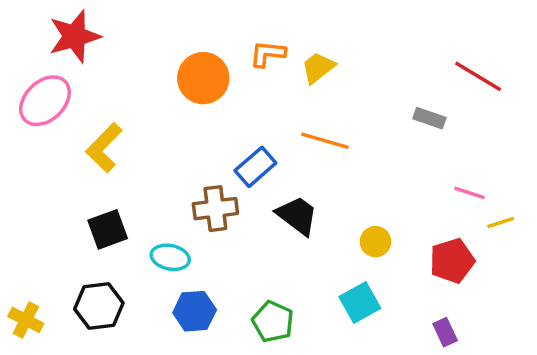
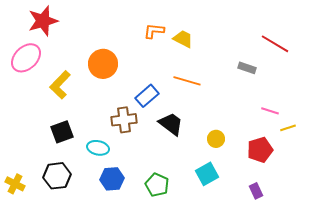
yellow trapezoid: (318, 68) -> (183, 39), turned 65
orange circle: (203, 78) -> (103, 64), moved

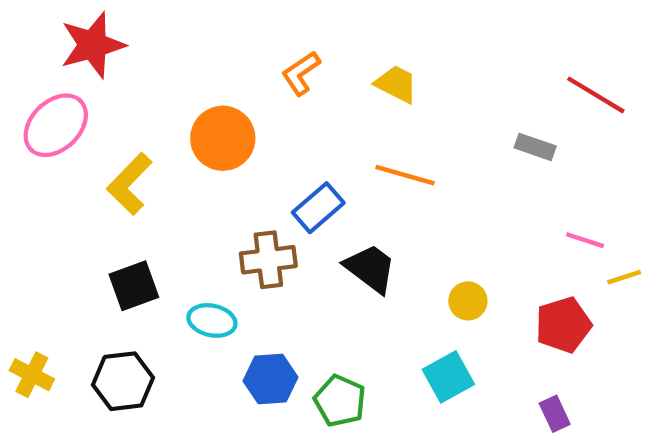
orange L-shape: (154, 31) -> (301, 73), moved, turned -40
blue hexagon: (112, 179) -> (271, 379), moved
yellow cross: (15, 184) -> (32, 375), moved

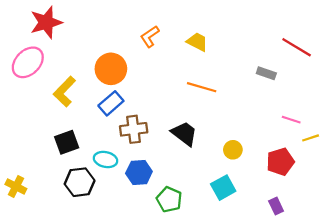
blue rectangle: (318, 208) -> (111, 103), moved
blue hexagon: (271, 379) -> (139, 172), moved
black hexagon: (123, 381) -> (80, 182), moved

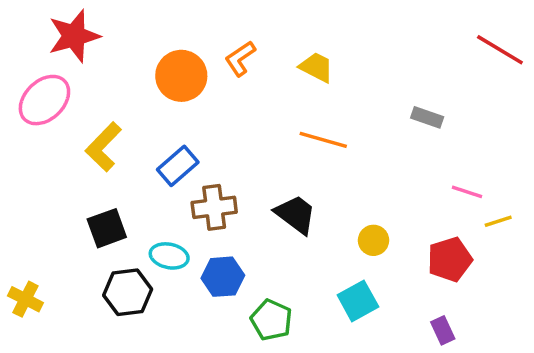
red line: (297, 47) -> (500, 50), moved
orange circle: (111, 69) -> (181, 76), moved

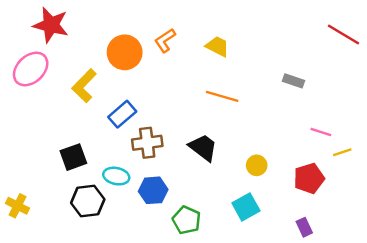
red star: (74, 36) -> (51, 25), turned 30
yellow L-shape: (103, 147) -> (84, 86), moved

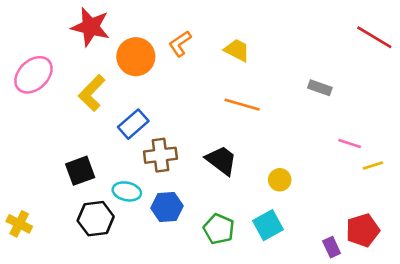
red star: (51, 25) -> (90, 27), moved
red pentagon: (309, 178) -> (363, 230), moved
green pentagon: (186, 220) -> (219, 229), moved

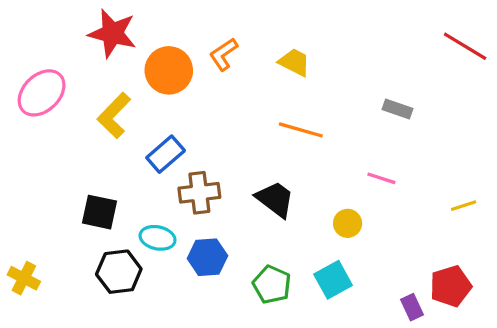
pink line: (350, 143) -> (381, 178), moved
black square: (80, 171) -> (100, 212), turned 32

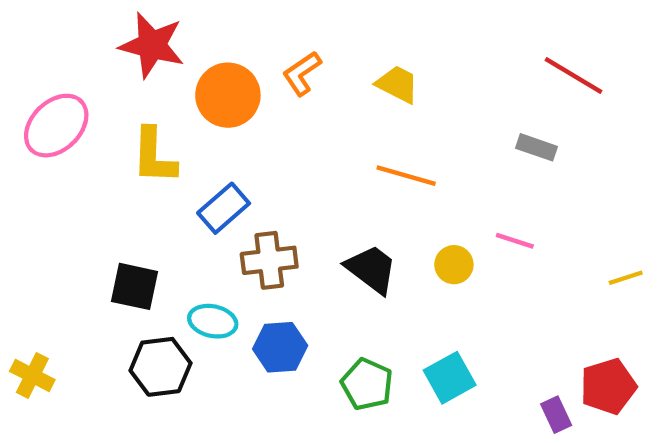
red line: (465, 46) -> (573, 76), moved
yellow L-shape: (114, 115) -> (154, 156), turned -42
yellow circle: (348, 223) -> (454, 265), moved

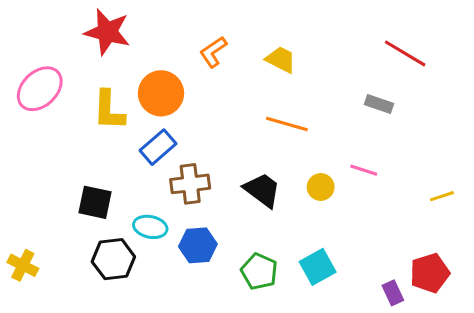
orange circle: (228, 95) -> (161, 93), moved

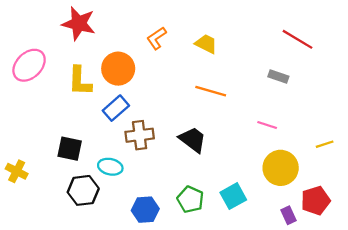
yellow circle: (321, 187) -> (281, 168), moved, size x1.8
blue hexagon: (198, 245) -> (145, 210), moved
yellow cross: (23, 265) -> (17, 171), moved

